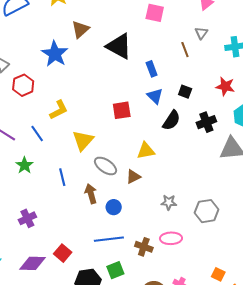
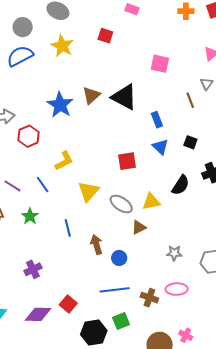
brown triangle: (80, 29) -> (91, 95), moved
black semicircle: (171, 120) -> (181, 185), moved
gray ellipse: (105, 166) -> (121, 204), moved

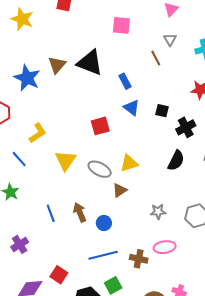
black square: (190, 142) -> (162, 111), moved
black semicircle: (181, 185) -> (176, 161), moved
blue line: (68, 228) -> (51, 213), moved

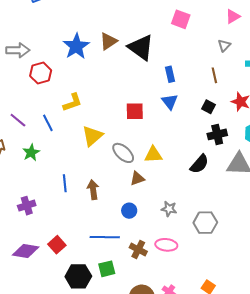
brown line: (156, 58) -> (214, 75), moved
black square: (162, 111) -> (208, 107), moved
blue circle: (104, 223) -> (129, 211), moved

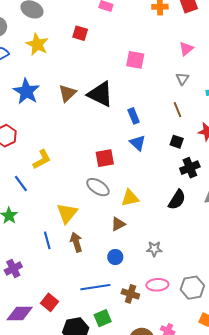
blue star: (76, 46) -> (26, 91), moved
yellow triangle: (92, 136) -> (67, 213), moved
gray ellipse: (123, 153) -> (98, 187), moved
gray hexagon: (205, 223) -> (192, 288), moved

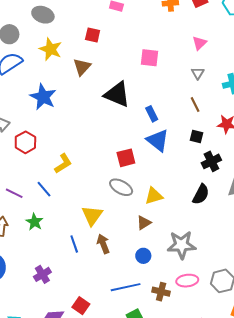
brown triangle: (67, 93) -> (82, 67), moved
blue triangle: (138, 143) -> (158, 140), size x1.4
gray star: (154, 249) -> (182, 245), size x1.8

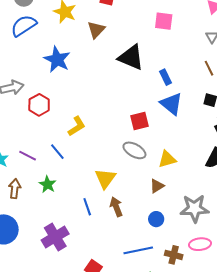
purple cross: (42, 274) -> (55, 237), size x1.5

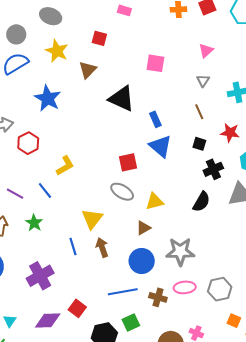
blue circle: (156, 219) -> (142, 261), size x1.6

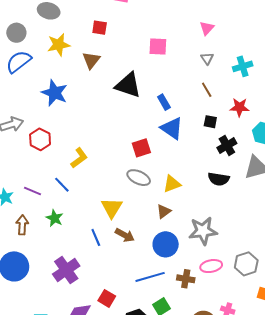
yellow star: (57, 51) -> (59, 45), turned -30
black semicircle: (201, 202) -> (219, 179), turned 75
brown arrow: (102, 247) -> (125, 235), turned 144

